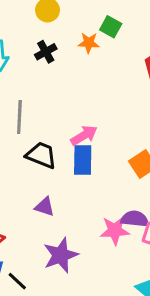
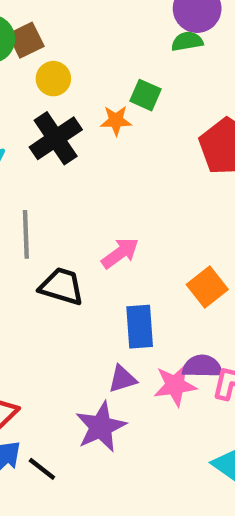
black cross: (46, 52) -> (56, 138), size x1.6
blue rectangle: (83, 160) -> (140, 327), moved
purple triangle: (45, 207) -> (122, 379), moved, turned -30

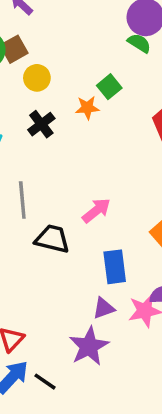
green semicircle: (187, 41) -> (139, 43), turned 45
green square: (146, 95) -> (109, 87), turned 30
black cross: (56, 138) -> (41, 124), size x0.7

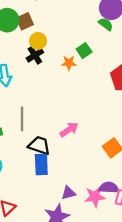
black cross: (41, 124) -> (35, 55), moved
blue rectangle: (115, 267) -> (41, 164), moved

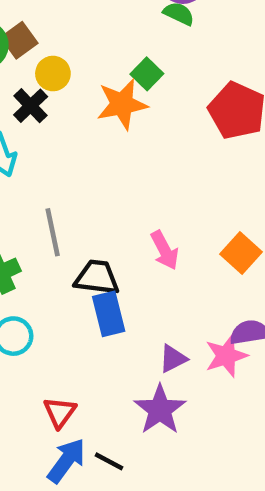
black cross: (35, 55) -> (31, 106), moved
orange star: (69, 63) -> (122, 104), size x1.6
pink arrow: (69, 130) -> (165, 250), moved, turned 108

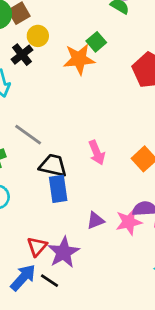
gray line: (53, 232) -> (28, 135), turned -48
purple star: (160, 410) -> (64, 252), moved
red triangle: (60, 412) -> (37, 247), moved

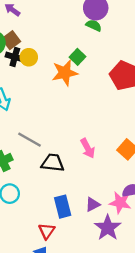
black cross: (22, 55) -> (15, 57), moved, turned -30
blue rectangle: (58, 189) -> (63, 207), moved
pink star: (129, 222) -> (120, 203), turned 30
purple star: (64, 252) -> (108, 228), moved

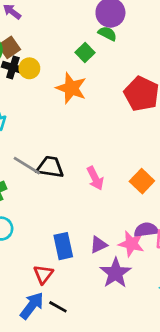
green square: (77, 57) -> (85, 52), moved
orange star: (65, 73) -> (71, 88), turned 30
black trapezoid: (53, 163) -> (50, 167), moved

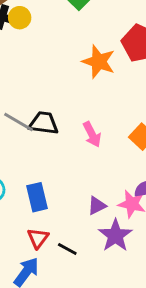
orange star: (71, 88) -> (99, 62), moved
blue rectangle: (63, 246) -> (37, 197), moved
black line: (58, 307) -> (67, 249), moved

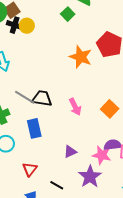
blue rectangle: (37, 197) -> (34, 128), moved
purple triangle: (97, 206) -> (70, 152), moved
red triangle: (38, 238) -> (30, 169), moved

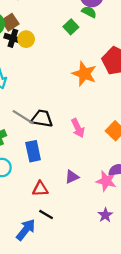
red triangle: (30, 169) -> (40, 189), moved, turned 49
purple star: (90, 177) -> (105, 215), moved, size x0.6
black line: (57, 185) -> (46, 214), moved

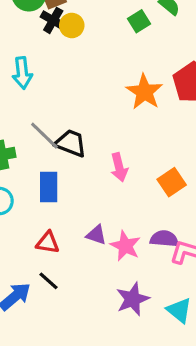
purple triangle: (72, 177) -> (96, 235), turned 32
pink star: (106, 181) -> (125, 246), moved
purple star: (105, 215) -> (133, 299), size x1.5

